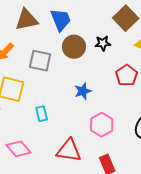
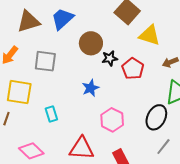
blue trapezoid: (61, 20) -> (62, 19), turned -105
black star: (103, 43) -> (110, 58), moved
brown circle: (74, 47) -> (91, 43), moved

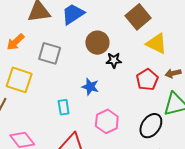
red pentagon: (133, 69) -> (147, 80), moved
blue star: (90, 88) -> (90, 87), turned 30
cyan rectangle: (51, 114) -> (64, 107), moved

